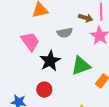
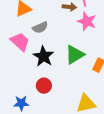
gray semicircle: (65, 33) -> (40, 28), moved

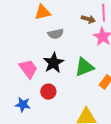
pink trapezoid: (20, 42) -> (28, 69), moved

